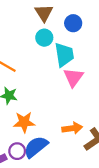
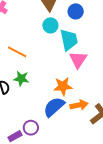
orange star: (24, 122) -> (63, 86), moved
blue semicircle: (36, 147) -> (54, 107), moved

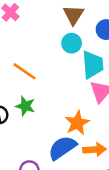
orange star: (63, 86) -> (77, 123), turned -30

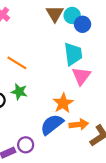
cyan circle: (72, 43) -> (72, 15), moved

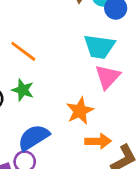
cyan trapezoid: (73, 54) -> (99, 47), turned 100
blue semicircle: (52, 124) -> (34, 137), moved

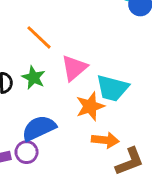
cyan trapezoid: (99, 47) -> (112, 88), moved
pink triangle: (108, 77) -> (74, 68), moved

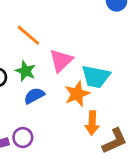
blue semicircle: (39, 128) -> (34, 96), moved, size x0.7
orange arrow: (105, 140) -> (92, 123), turned 90

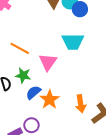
cyan trapezoid: (96, 77) -> (73, 42), moved
orange star: (77, 94) -> (50, 100), moved

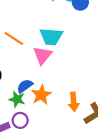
cyan trapezoid: (73, 42) -> (51, 37), moved
green star: (23, 75) -> (17, 99), moved

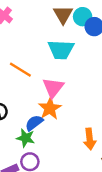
cyan trapezoid: (51, 37) -> (61, 50), moved
orange star: (41, 95) -> (50, 108), moved

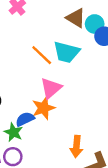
brown triangle: (63, 15) -> (76, 18), turned -40
orange line: (20, 70) -> (42, 55), moved

